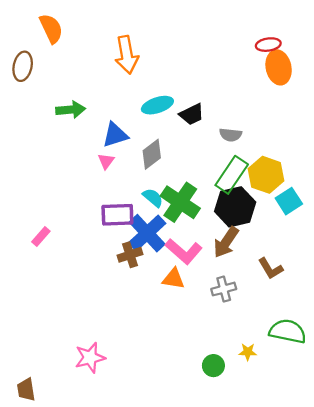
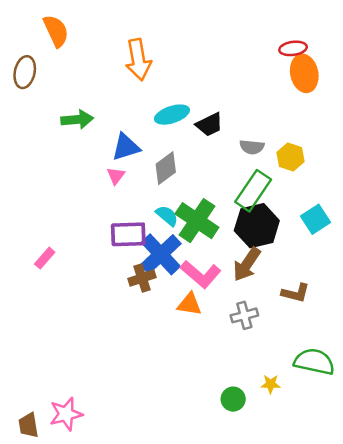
yellow hexagon: (266, 175) -> (291, 157), moved, size x0.7
brown L-shape: (271, 268) -> (296, 293), turned -45
pink star: (90, 358) -> (66, 414), moved

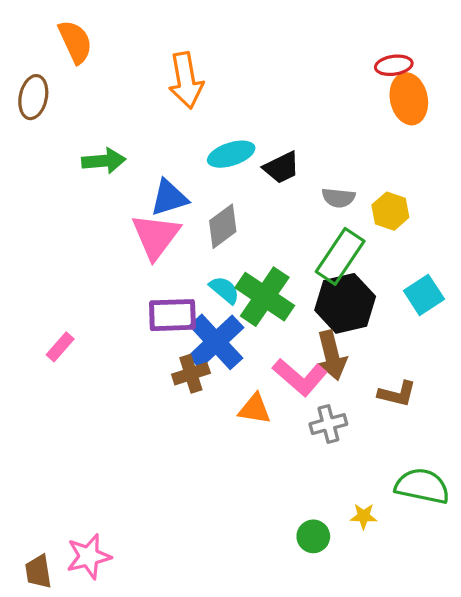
pink triangle: (116, 176) -> (156, 236), size x2.0
brown arrow: (247, 264) -> (332, 355), turned -48
pink L-shape: (201, 274) -> (300, 377), moved

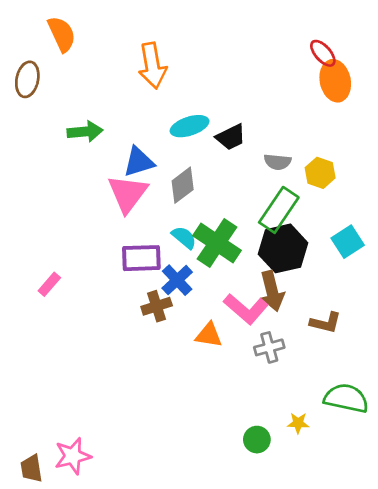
red ellipse: (394, 65) -> (323, 53), turned 56
blue cross: (216, 342) -> (177, 280), size x0.7

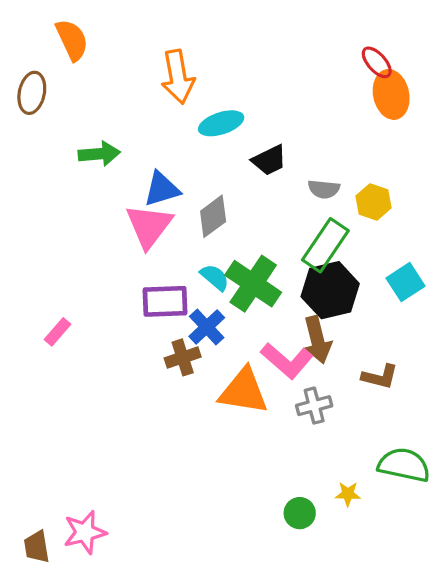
cyan ellipse: (190, 126) -> (221, 123), moved
orange triangle: (209, 335) -> (244, 391), size x1.6

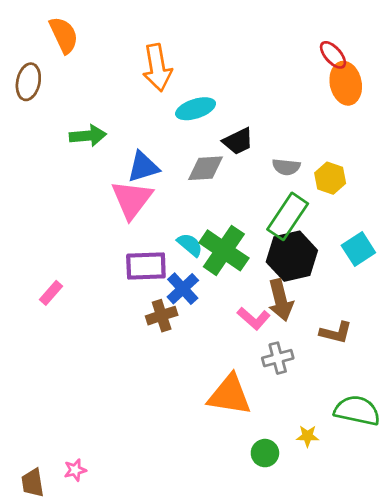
gray diamond: (213, 216) -> (205, 168), moved, turned 33
pink L-shape: (287, 361) -> (254, 318), size x0.7
orange triangle: (244, 391) -> (230, 395), moved
pink star: (85, 532) -> (75, 470), size x0.6

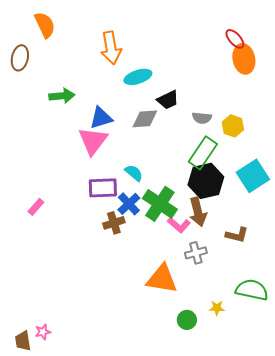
cyan square: (358, 249) -> (253, 176), size x1.4
green cross: (224, 250) -> (160, 204), moved
pink star: (75, 470) -> (43, 332), moved

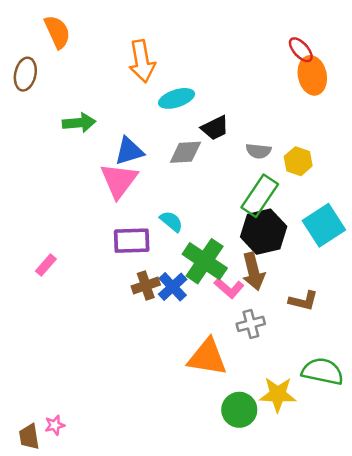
blue cross: (129, 204) -> (173, 287), moved
yellow star: (217, 308) -> (278, 394), size x1.8
green circle: (187, 320) -> (239, 410), size x1.4

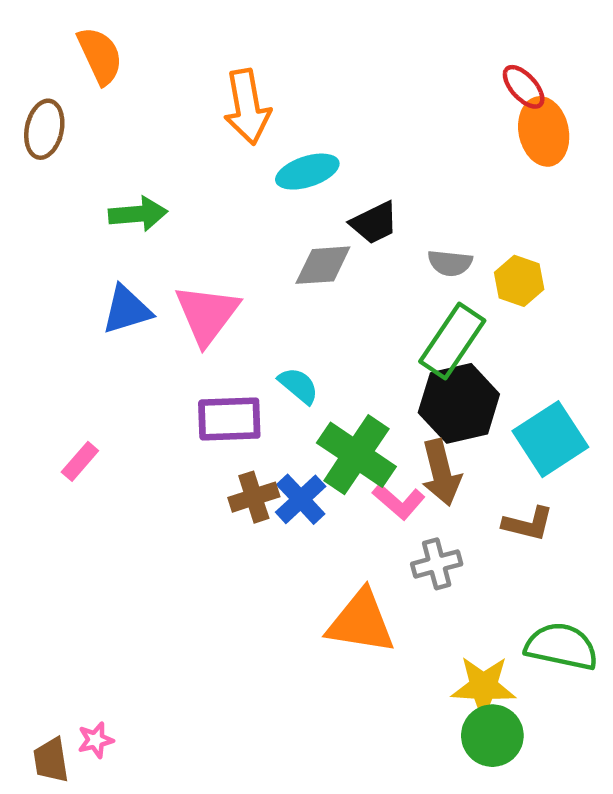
blue triangle: (129, 151) -> (127, 310), moved
cyan square: (324, 225) -> (550, 439), moved
green circle: (239, 410) -> (492, 736), moved

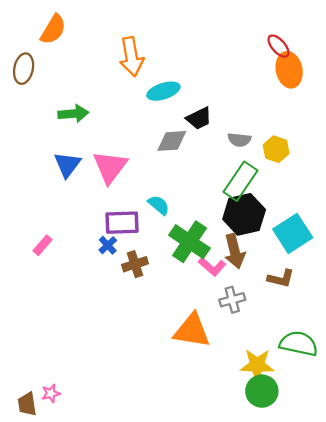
orange semicircle: (100, 56) -> (53, 29), turned 56
blue triangle: (127, 310) -> (67, 165), turned -36
blue cross: (301, 499) -> (108, 245), moved, size x0.7

